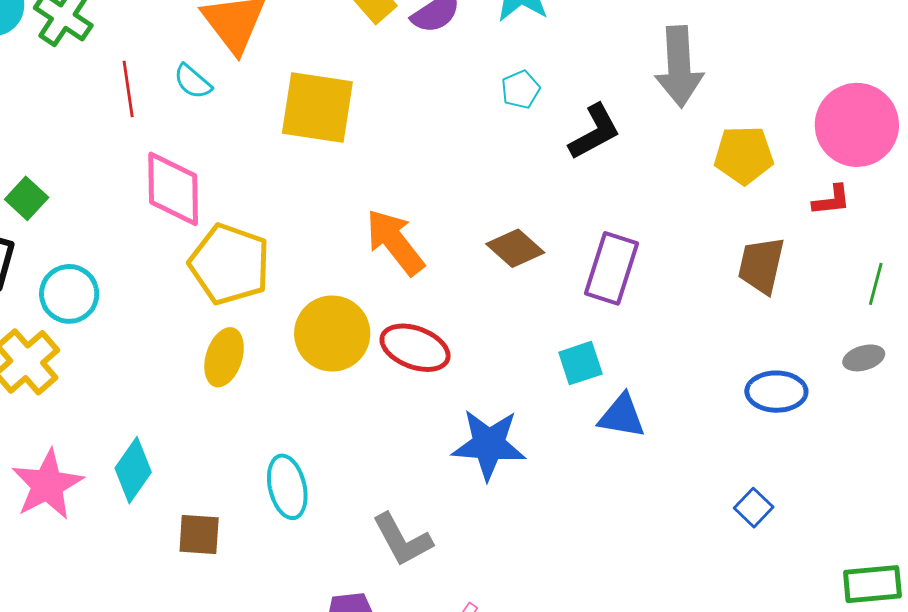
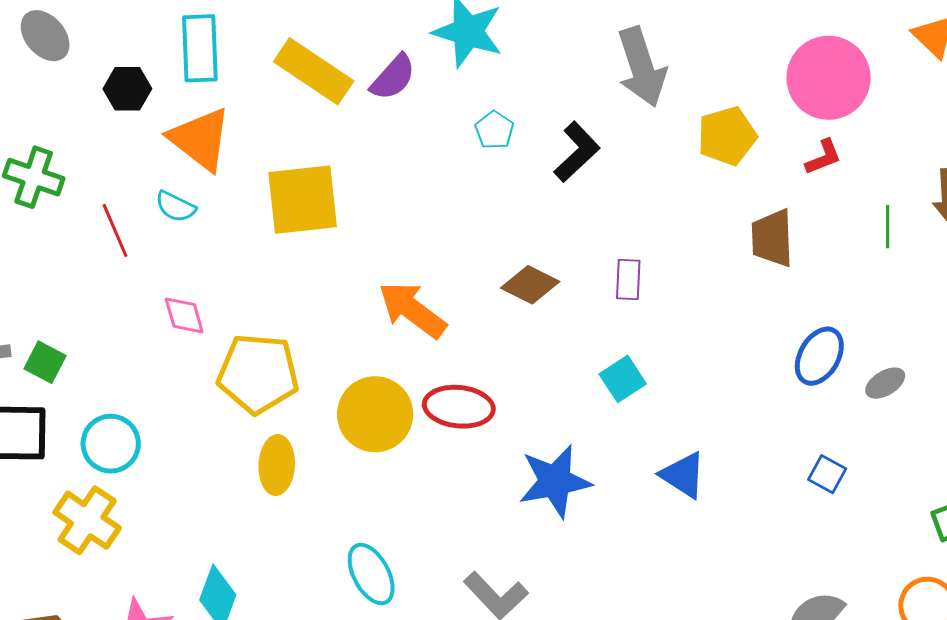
pink diamond: (173, 189) -> (184, 315), size x0.6
purple rectangle: (611, 268) -> (628, 279), size x0.6
gray ellipse: (864, 358) -> (885, 383), moved
blue ellipse: (776, 392) -> (819, 356), turned -46
blue triangle: (622, 416) -> (683, 475), moved, turned 38

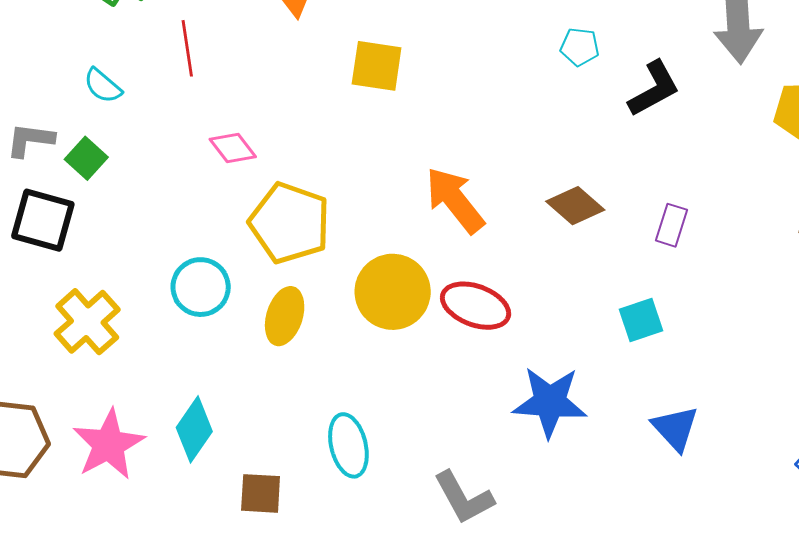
cyan pentagon: (494, 130) -> (580, 47), turned 30
yellow square: (303, 200) -> (377, 66), size x0.7
cyan semicircle: (176, 207) -> (103, 86), moved
pink diamond: (184, 315) -> (233, 148), turned -36
cyan circle: (111, 444) -> (201, 287), moved

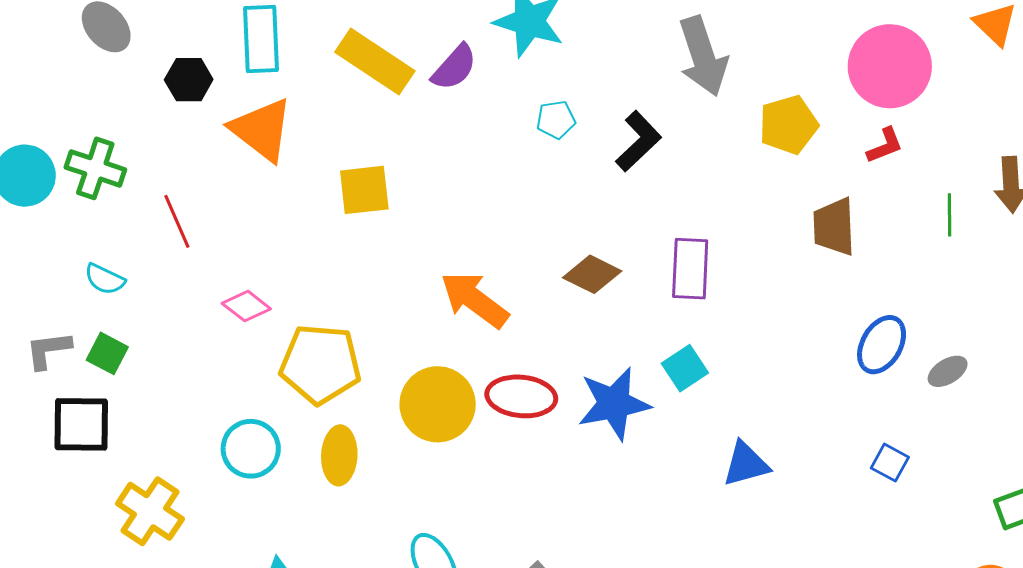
purple rectangle: (672, 225) -> (690, 269), size x1.5
blue star: (550, 402) -> (614, 404), moved
blue triangle: (675, 428) -> (746, 464), turned -48

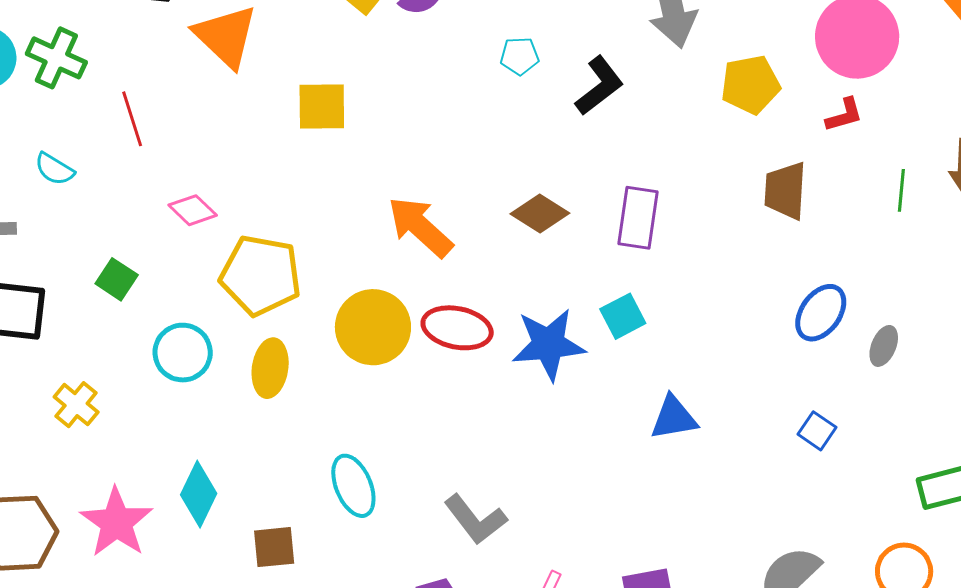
green square: (107, 353) -> (117, 279), moved
gray ellipse: (948, 371) -> (884, 346), turned -42
yellow cross: (150, 511) -> (76, 405), size x0.7

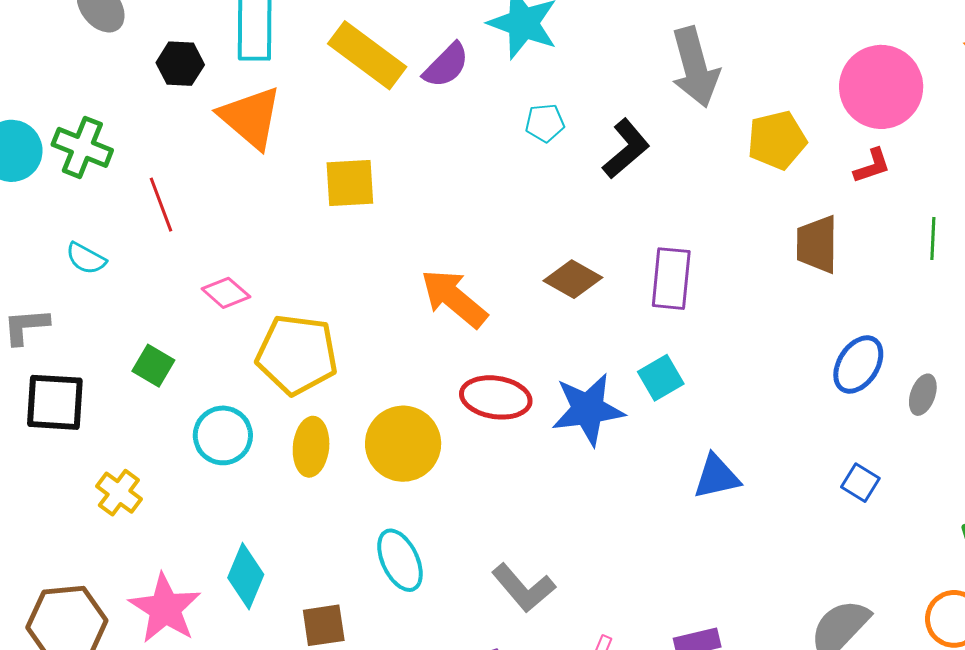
yellow circle: (373, 327) -> (403, 444), moved

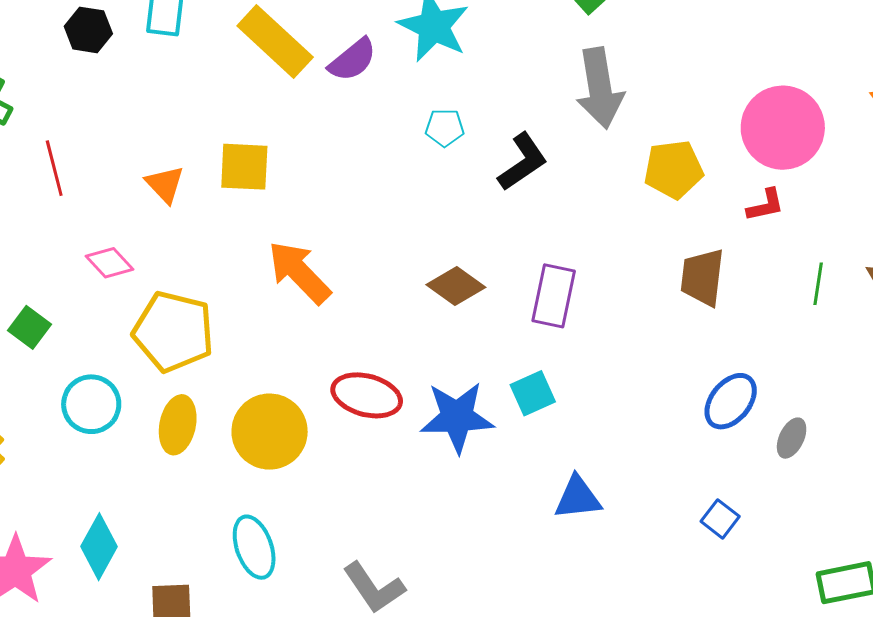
orange triangle: (251, 117) -> (165, 184), moved, size x0.6
orange arrow: (454, 298) -> (299, 272), moved

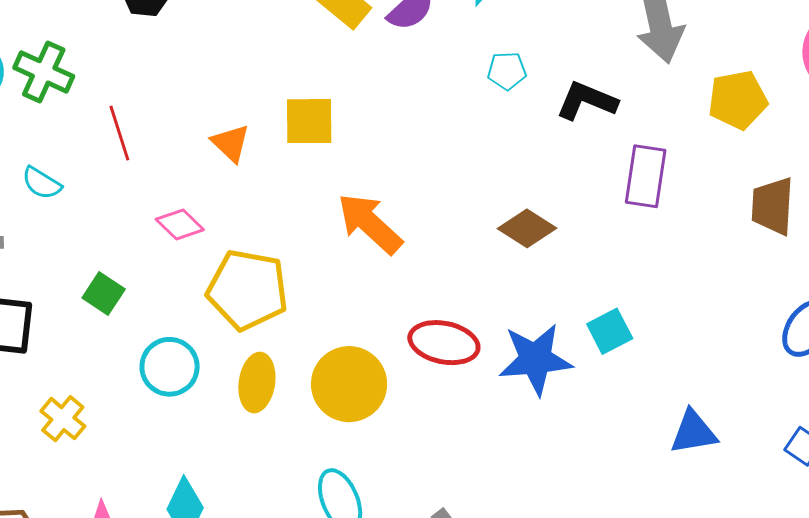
black L-shape: (523, 162) -> (587, 101), turned -120
purple rectangle: (554, 296) -> (646, 176), moved
blue triangle: (578, 498) -> (693, 432), moved

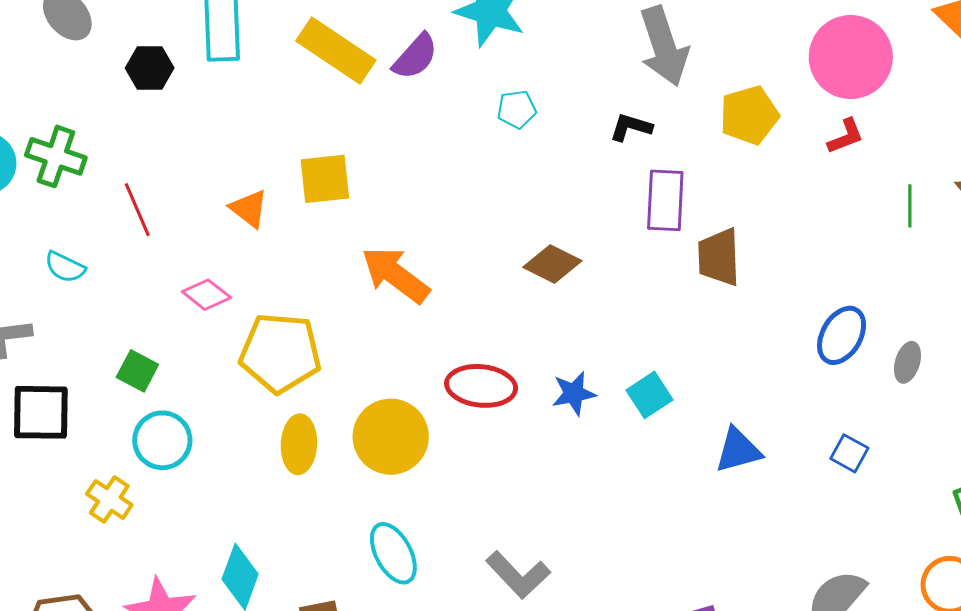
black L-shape: (587, 101) -> (631, 127), moved, size x0.7
brown trapezoid: (772, 206) -> (719, 257), moved
cyan square: (610, 331) -> (650, 395), moved
blue star: (535, 359) -> (574, 393), size x0.6
cyan circle: (170, 367) -> (162, 440), moved

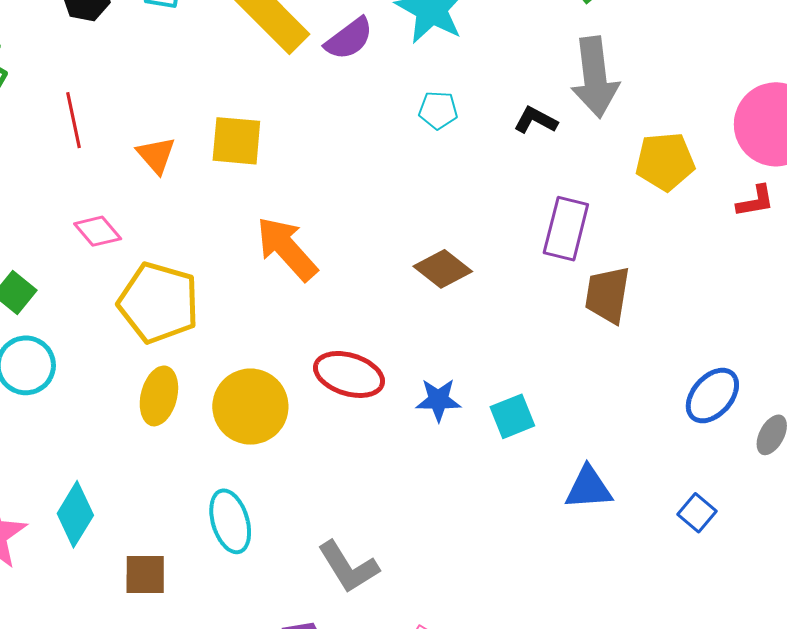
black L-shape: (631, 127) -> (536, 120), moved
red line: (137, 210) -> (73, 120), moved

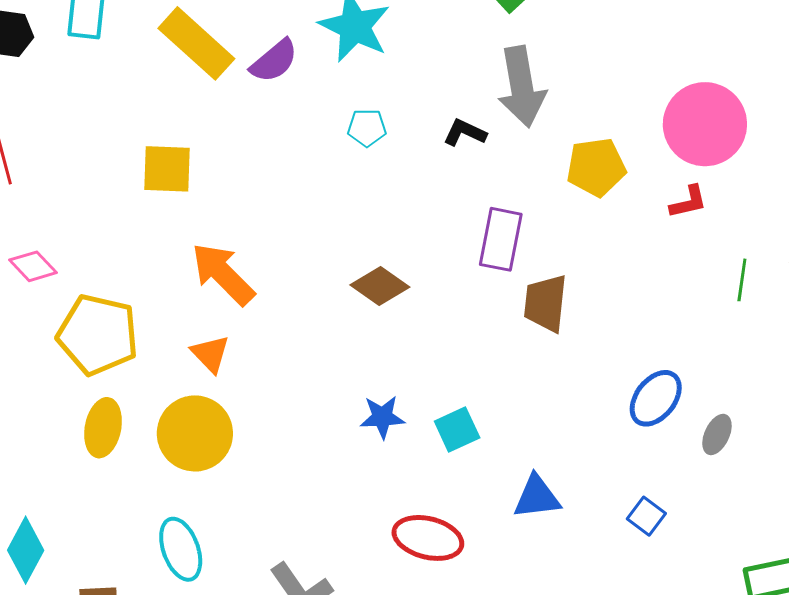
orange triangle: (156, 155) -> (210, 354), moved
red ellipse: (349, 374) -> (428, 538), moved

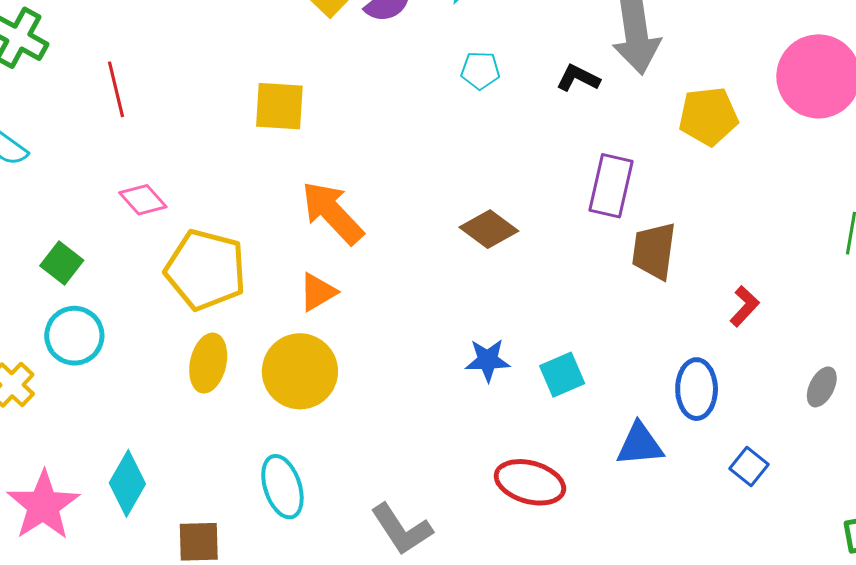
red L-shape: (688, 202) -> (744, 306), moved, turned -36
orange triangle: (210, 354) -> (318, 292), turned 42
blue ellipse: (656, 398) -> (697, 389), moved, turned -40

